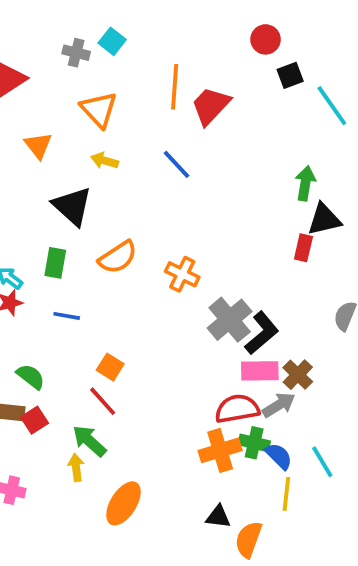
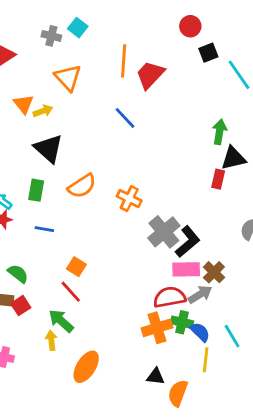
yellow arrow: (105, 161) -> (43, 111), moved, turned 144

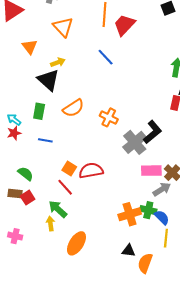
yellow arrow: (43, 111) -> (58, 62), moved
black L-shape: (188, 242) -> (152, 132), moved
red semicircle: (169, 297) -> (91, 171), moved

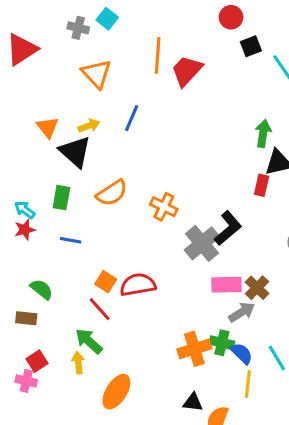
orange triangle: (30, 47) -> (48, 127), moved
blue line: (106, 57) -> (132, 118), moved, turned 66
red square: (28, 198) -> (37, 361), moved

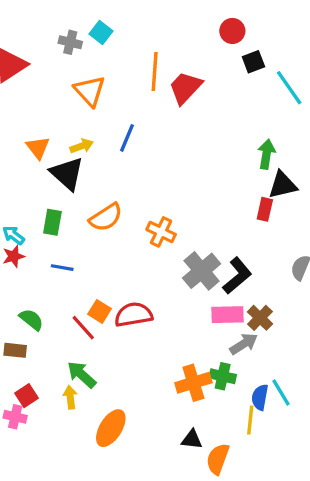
black L-shape: (228, 228) -> (237, 276), moved
red line: (100, 309) -> (83, 328), moved
blue semicircle: (242, 353) -> (260, 397), moved, turned -125

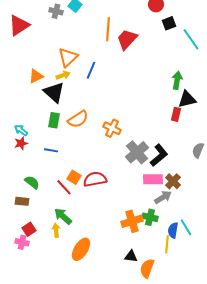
orange triangle: (90, 91) -> (68, 57), moved, turned 30
orange triangle: (38, 148) -> (36, 76), turned 42
green rectangle: (52, 222) -> (54, 120), moved

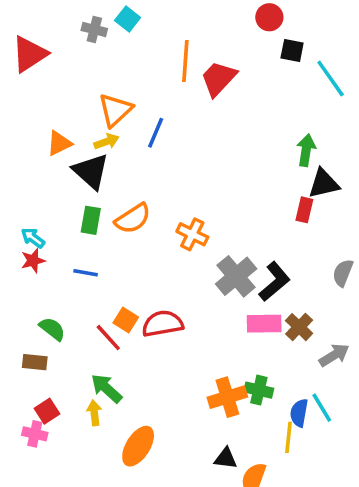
black square: (169, 23) -> (292, 51), turned 32
gray arrow: (163, 197) -> (334, 355), moved

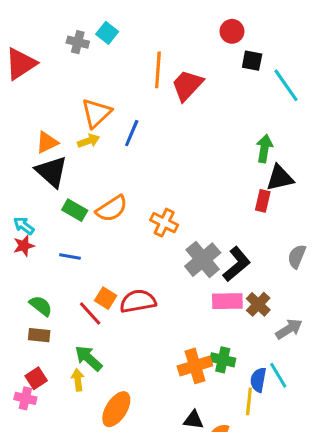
black triangle: (91, 171) -> (52, 172), moved
green rectangle: (91, 220) -> (75, 210), turned -70
brown rectangle: (35, 362) -> (39, 335), moved

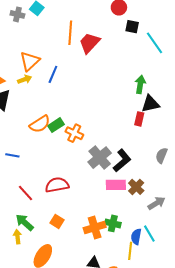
green rectangle: (75, 210) -> (56, 125), moved, turned -63
orange square: (106, 298) -> (57, 221), moved

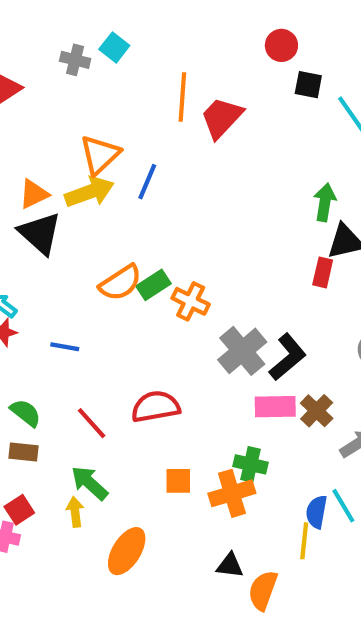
yellow arrow: (25, 79) -> (89, 192), size x1.6
orange square: (57, 221) -> (178, 481), moved, turned -32
green cross: (113, 223) -> (250, 464), moved

